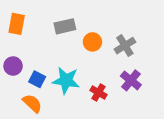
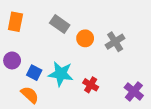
gray rectangle: (65, 26) -> (60, 24), turned 48
purple cross: (131, 80) -> (134, 91), moved

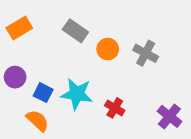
orange rectangle: (15, 22) -> (19, 28), turned 48
gray cross: (115, 42) -> (146, 53), turned -30

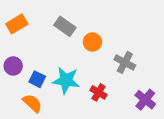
gray cross: (146, 53) -> (125, 62), moved

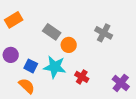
gray rectangle: (65, 26) -> (52, 32), moved
orange circle: (92, 42) -> (69, 45), moved
gray cross: (125, 62) -> (104, 33), moved

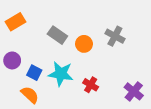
orange circle: (69, 45) -> (84, 44), moved

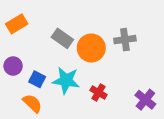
gray cross: (115, 36) -> (125, 40), turned -36
orange circle: (84, 44) -> (91, 48), size x1.5

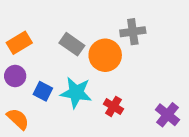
orange rectangle: (17, 24) -> (19, 43), moved
gray cross: (125, 40) -> (133, 32), moved
orange semicircle: (32, 103) -> (18, 119), moved

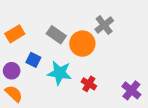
gray cross: (133, 32) -> (104, 25), turned -30
purple circle: (15, 76) -> (12, 71), moved
blue square: (43, 91) -> (33, 60), moved

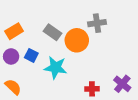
gray cross: (104, 25) -> (97, 23), turned 30
purple circle: (12, 71) -> (11, 56), moved
red cross: (89, 84) -> (92, 89), moved, turned -32

